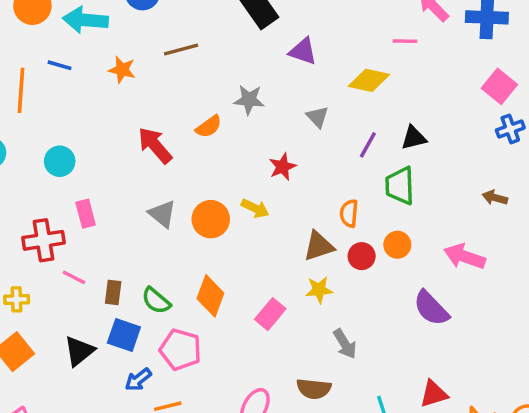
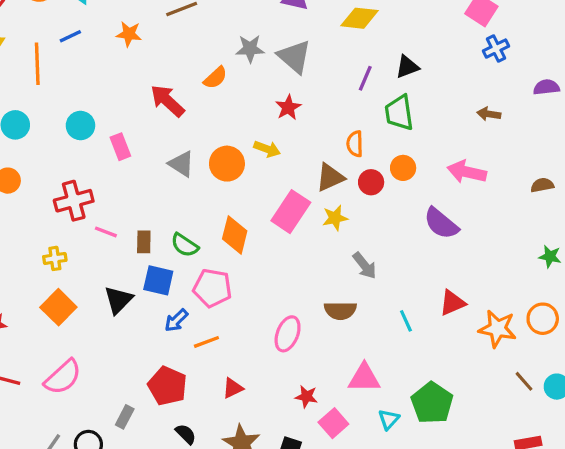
blue line: (60, 65) -> (70, 36), turned -35
gray triangle: (318, 117) -> (294, 57), moved, size x1.6
pink rectangle: (86, 214) -> (120, 147), moved
pink rectangle: (270, 314) -> (291, 212), moved, size x1.4

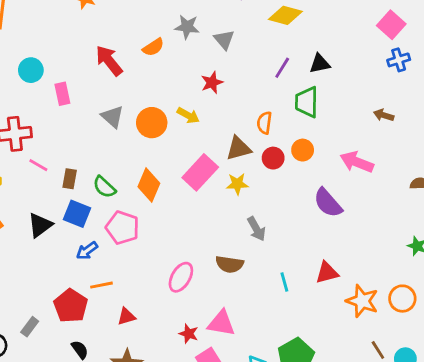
gray triangle: (294, 57) -> (224, 40), size x0.7
orange line: (206, 342) -> (102, 285), moved
pink triangle: (364, 378) -> (221, 323), moved

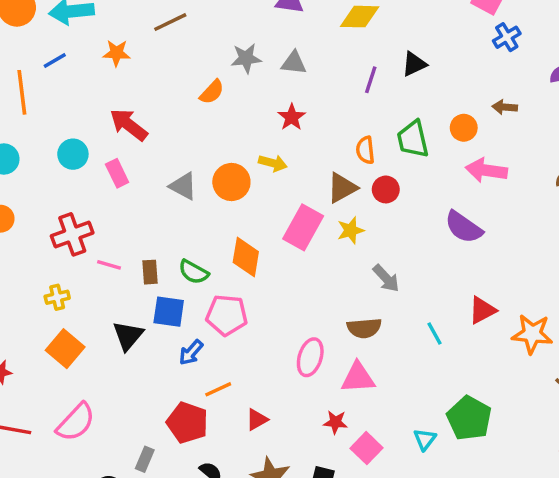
gray triangle: (224, 40) -> (294, 63), turned -30
red arrow: (109, 61) -> (129, 125), moved
green trapezoid: (307, 102) -> (413, 139), moved
orange circle: (303, 150) -> (464, 128), moved
pink triangle: (221, 323) -> (358, 378), moved

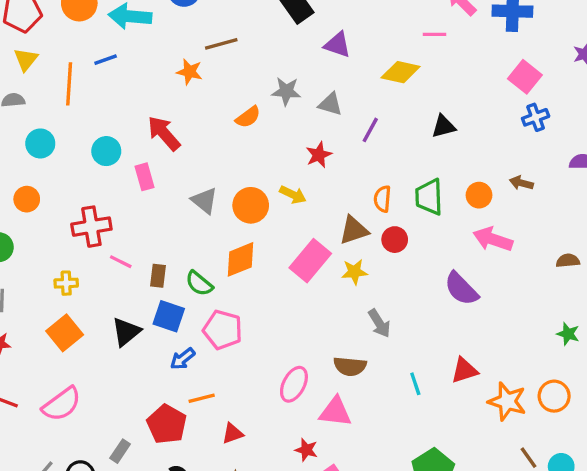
orange star: (116, 53) -> (190, 72), moved
purple line: (371, 80) -> (370, 130), moved
orange diamond: (246, 257) -> (241, 259), moved, turned 48

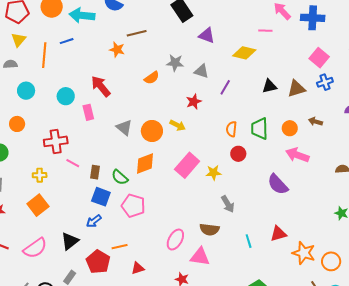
brown triangle: (354, 230) -> (296, 89), moved
black triangle: (126, 332) -> (70, 241), moved
blue arrow: (183, 359) -> (94, 221), moved
orange circle: (554, 396) -> (331, 261), moved

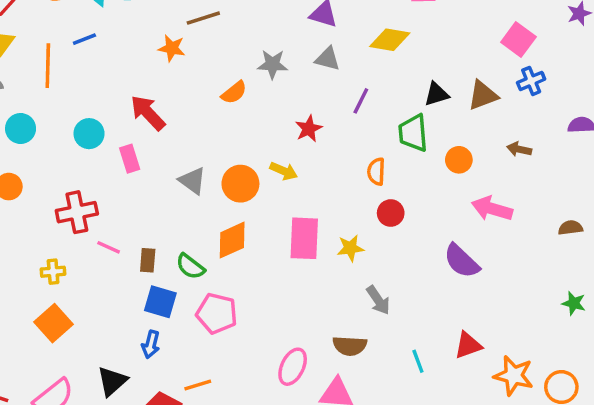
gray triangle: (201, 71) -> (328, 59), moved
orange circle: (290, 128) -> (459, 160), moved
green trapezoid: (260, 129) -> (413, 133), moved
pink rectangle: (187, 165) -> (304, 238), turned -35
blue arrow: (94, 221) -> (151, 344), turned -35

